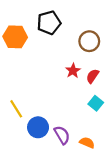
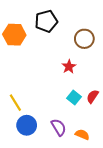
red semicircle: (93, 76) -> (93, 96), moved
cyan square: (96, 103) -> (74, 97), moved
blue circle: (38, 127) -> (27, 125), moved

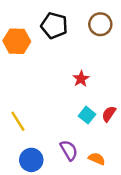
black pentagon: (46, 21) -> (54, 25), turned 30
brown circle: (84, 39) -> (100, 24), moved
blue circle: (27, 125) -> (31, 160), moved

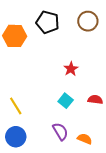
red semicircle: (109, 114) -> (95, 100), turned 64
cyan square: (87, 115) -> (66, 101), moved
blue circle: (31, 160) -> (16, 137), moved

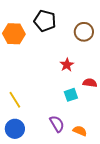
brown circle: (88, 21) -> (84, 32), moved
red semicircle: (95, 100) -> (90, 83), moved
cyan square: (66, 101) -> (71, 95), moved, turned 32

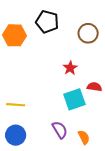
cyan square: (71, 95) -> (74, 99), size x1.5
yellow line: (15, 100) -> (16, 105), turned -54
orange semicircle: (80, 131) -> (84, 137), turned 40

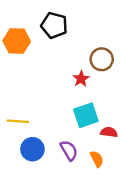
brown circle: (88, 33) -> (102, 59), moved
red semicircle: (94, 87) -> (109, 132), moved
blue circle: (16, 135) -> (32, 149), moved

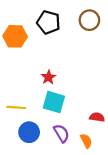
brown circle: (102, 59) -> (89, 20), moved
red star: (81, 79) -> (48, 77), moved
cyan square: (86, 115) -> (54, 102), moved, turned 35

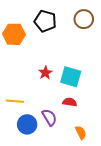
cyan square: (54, 102) -> (71, 77), moved
red semicircle: (97, 117) -> (70, 102), moved
purple semicircle: (61, 133) -> (49, 117), moved

